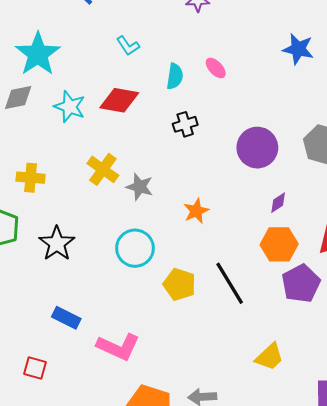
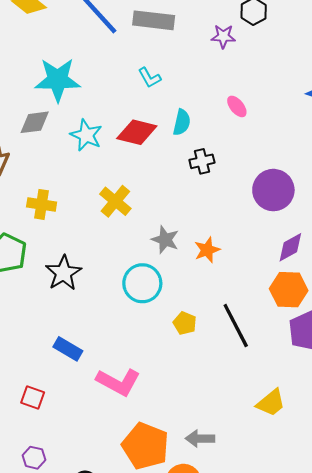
cyan star: (38, 54) -> (58, 80), turned 30
cyan semicircle: (175, 76) -> (182, 122), moved
gray star: (140, 187) -> (165, 240), moved
purple diamond: (278, 203) -> (290, 247), size x1.4
yellow pentagon: (179, 284) -> (185, 323), size x0.7

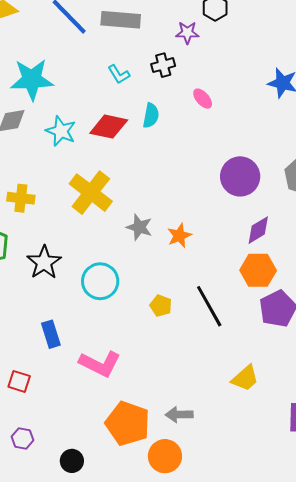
black cross: (202, 161) -> (163, 65), moved
yellow cross: (115, 201) -> (91, 193), size x1.4
cyan circle: (142, 283) -> (100, 281), moved
blue rectangle: (68, 349) -> (51, 334), turned 44

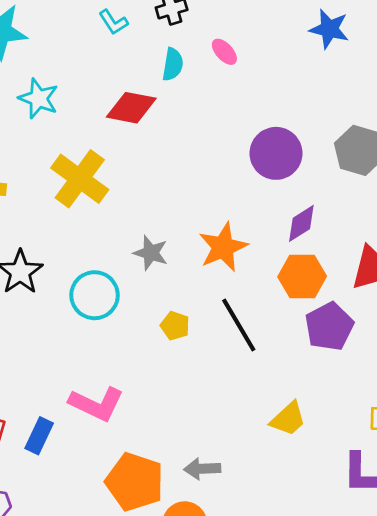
cyan semicircle: (151, 116) -> (173, 64), moved
red diamond: (109, 127) -> (131, 108), moved
gray star: (139, 227) -> (151, 253), moved
orange star: (179, 236) -> (223, 247), moved, size x1.5
blue rectangle: (51, 334) -> (39, 436), moved, turned 44

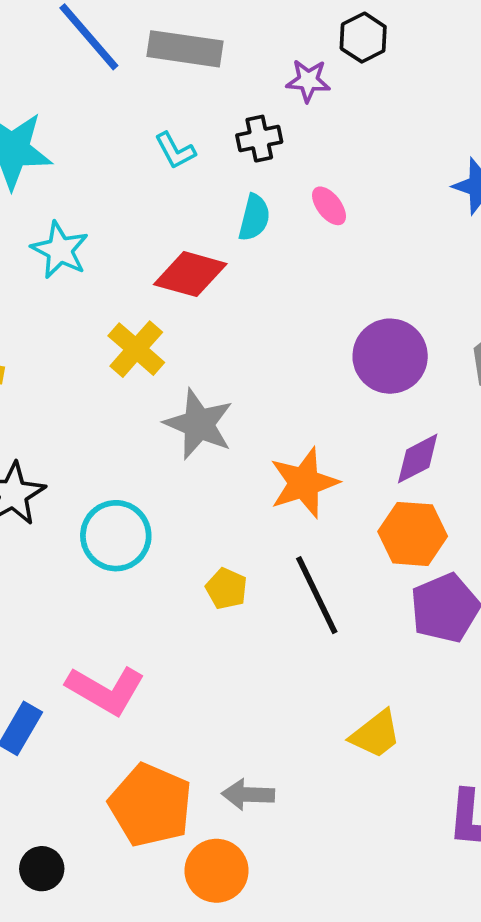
yellow cross: (80, 179) -> (136, 349), moved, size x0.7
gray star: (151, 253) -> (199, 424), moved, size x1.4

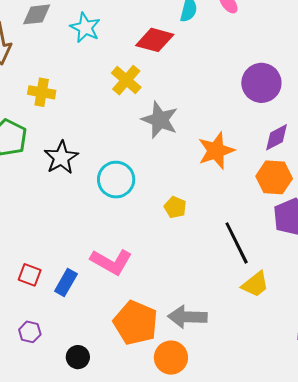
black line: (317, 595) -> (237, 243), moved
gray arrow: (248, 795) -> (187, 317), size x1.4

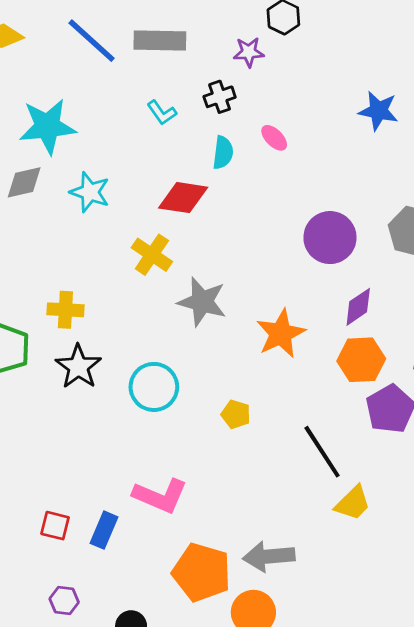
yellow cross: (42, 92) -> (65, 310), moved

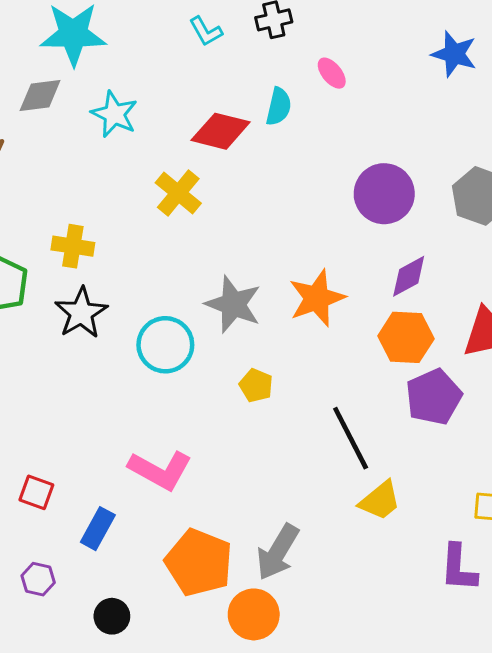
cyan semicircle: (223, 153) -> (279, 107), moved
gray star: (202, 302) -> (233, 304), moved
blue rectangle: (104, 530) -> (98, 529), moved
gray arrow: (269, 556) -> (278, 552), turned -60

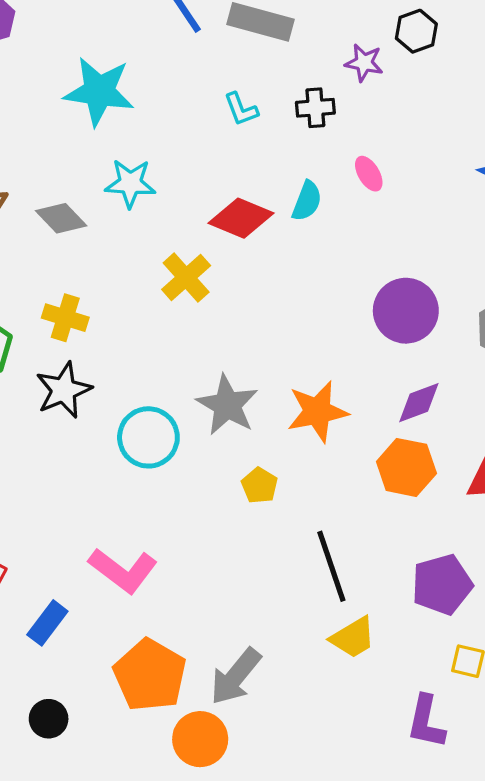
gray diamond: (40, 95) -> (61, 218), moved, turned 45
cyan star: (114, 114) -> (130, 183), turned -30
yellow pentagon: (256, 385) -> (260, 485), moved
purple pentagon: (434, 397) -> (442, 585), moved

